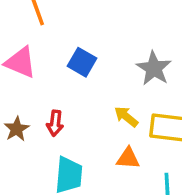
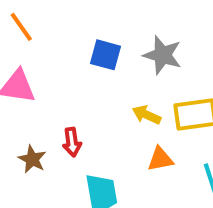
blue square: (82, 62) -> (106, 55), moved

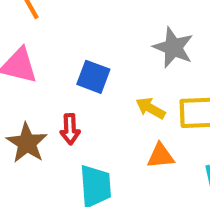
blue square: (106, 55) -> (93, 77), moved
brown star: (32, 159) -> (27, 143), size x1.4

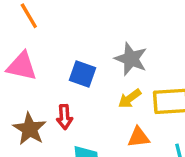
gray star: (173, 47) -> (131, 59), moved
yellow arrow: (151, 108) -> (130, 99), turned -65

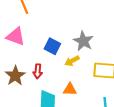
yellow arrow: (130, 99) -> (72, 61), moved
orange triangle: (139, 137) -> (70, 89), moved

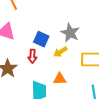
red arrow: (38, 71) -> (32, 56), moved

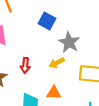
blue square: (41, 39) -> (47, 21), moved

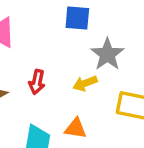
blue square: (47, 21) -> (77, 18), turned -30

